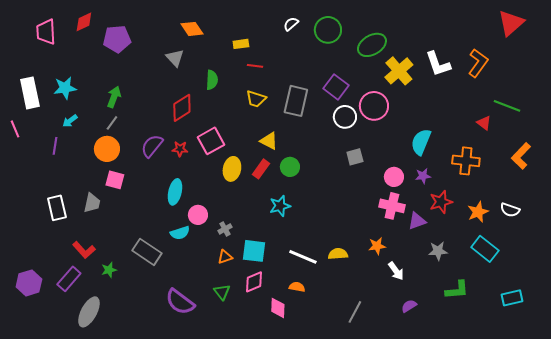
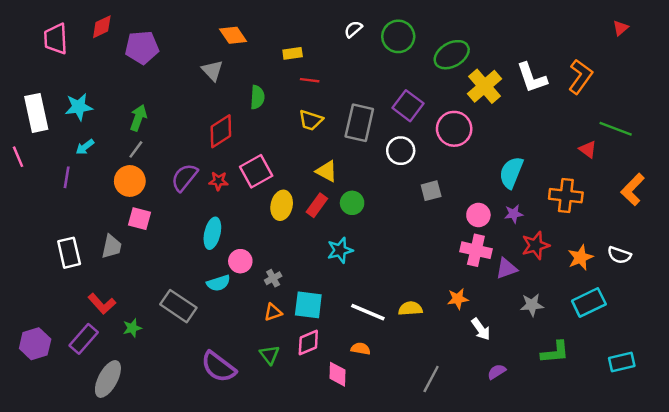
red triangle: (511, 23) -> (621, 28), size x0.5
white circle: (345, 117) -> (401, 151), moved
cyan rectangle: (485, 249) -> (589, 302), turned -64

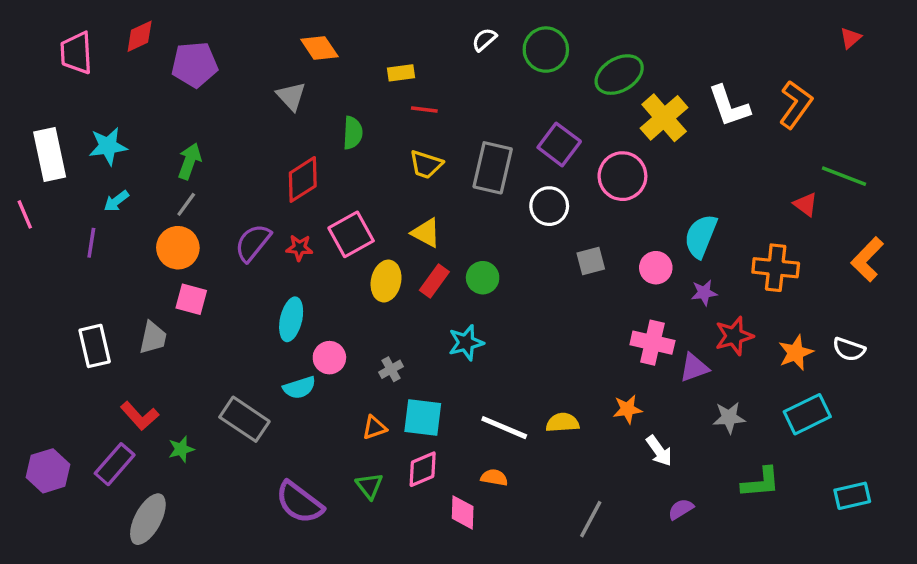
yellow triangle: (327, 171) -> (426, 233), moved
pink circle: (478, 215) -> (656, 268), moved
gray cross: (273, 278) -> (391, 369), moved

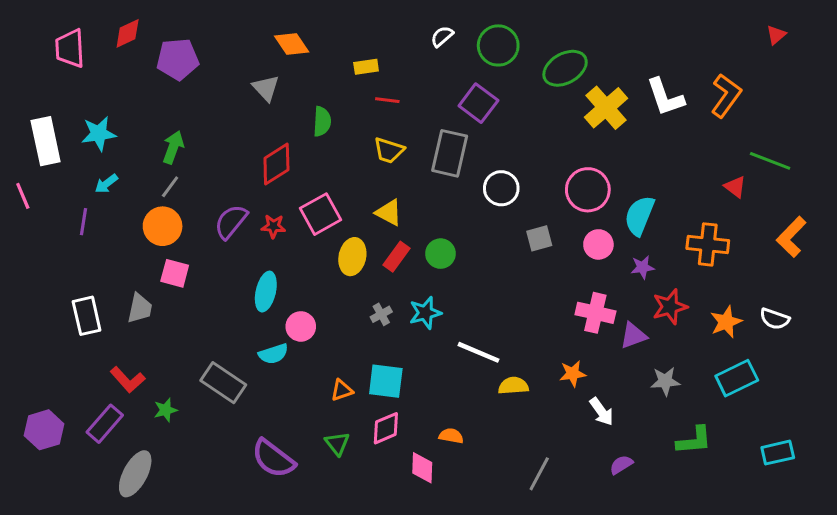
purple square: (559, 144) -> (478, 103), moved
pink circle: (622, 176) -> (588, 190), moved
gray cross: (391, 369) -> (381, 314), moved
white line: (504, 428) -> (478, 352), moved

